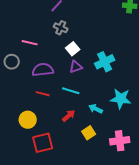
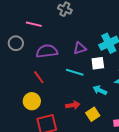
white square: (73, 49) -> (98, 63), moved, turned 32
red line: (43, 94) -> (39, 77), moved, turned 40
red arrow: (69, 116) -> (73, 105), moved, turned 32

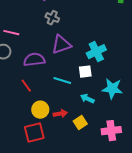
pink line: (34, 24) -> (11, 33), moved
purple triangle: (80, 48) -> (61, 45), moved, size x1.5
yellow circle: (32, 101) -> (40, 110), moved

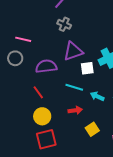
white square: (85, 72) -> (87, 68), moved
cyan arrow: (87, 99) -> (97, 96), moved
yellow circle: (40, 110) -> (42, 116), moved
red arrow: (60, 114) -> (75, 110), moved

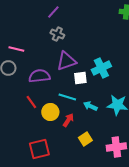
red arrow: (75, 110) -> (68, 120), turned -48
yellow circle: (42, 116) -> (50, 112), moved

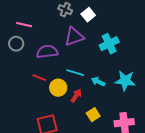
white square: (80, 78) -> (88, 15), moved, turned -32
red line: (31, 102) -> (39, 78), turned -32

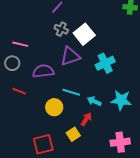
white square: (88, 15) -> (84, 34), size x1.5
red line: (39, 78) -> (19, 91), moved
red arrow: (76, 96) -> (86, 119), moved
yellow square: (93, 115) -> (73, 134), moved

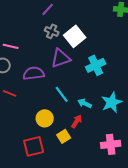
cyan line: (71, 92) -> (62, 94), turned 36
cyan star: (121, 100) -> (112, 102), turned -30
yellow circle: (54, 107) -> (45, 118), moved

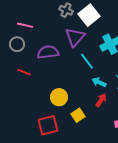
purple triangle: (61, 58) -> (75, 37), turned -30
cyan line: (62, 94) -> (87, 61), moved
red arrow: (77, 121) -> (101, 100), moved

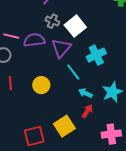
purple semicircle: (48, 52) -> (34, 40), moved
red line: (24, 72) -> (10, 83), turned 64
yellow circle: (59, 97) -> (41, 85), moved
yellow square: (78, 115) -> (64, 126), size x1.5

